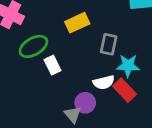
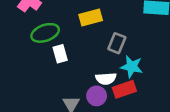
red rectangle: (125, 90) -> (124, 89), turned -75
purple circle: (85, 103) -> (97, 96), moved

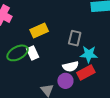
yellow rectangle: (91, 17) -> (39, 30), moved
green ellipse: (45, 33) -> (18, 53), moved

